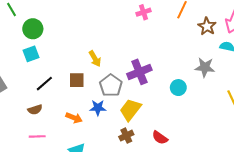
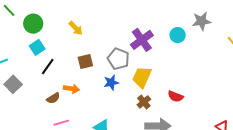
yellow arrow: (95, 59) -> (76, 28), moved
black line: (44, 84) -> (48, 67), moved
cyan circle: (178, 88) -> (178, 35), moved
orange arrow: (74, 118) -> (72, 89), moved

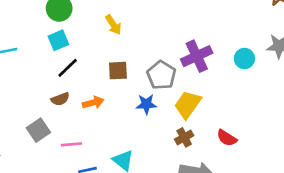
gray square: (13, 84) -> (38, 130), moved
orange arrow: (72, 89) -> (93, 103), turned -35
brown semicircle: (53, 98) -> (60, 99), moved

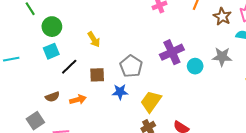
purple cross: (197, 56) -> (172, 52), moved
black line: (68, 68) -> (69, 67), moved
gray pentagon: (161, 75) -> (131, 66), moved
blue star: (146, 104) -> (120, 92), moved

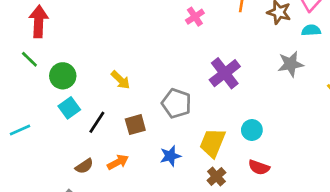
cyan circle: (195, 66) -> (252, 130), moved
blue star: (120, 92) -> (170, 156), moved

